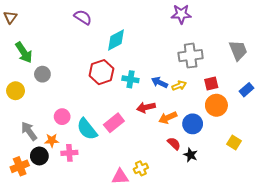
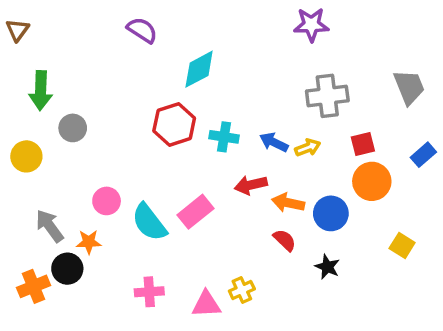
green arrow: (24, 52) -> (41, 91), turned 35
orange arrow: (168, 118) -> (288, 203), turned 36
red semicircle: (174, 144) -> (285, 240), moved
pink cross: (69, 153) -> (149, 292), moved

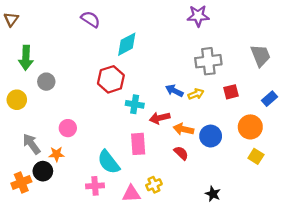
cyan cross: (224, 137) -> (135, 104), moved
orange circle: (372, 181) -> (250, 127), moved
pink rectangle: (196, 212) -> (138, 144), moved, turned -55
cyan semicircle: (149, 222) -> (109, 162), moved
black star: (327, 267) -> (213, 194), moved

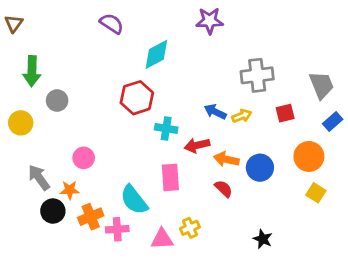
purple star: (198, 16) -> (210, 21), moved
gray trapezoid: (260, 56) -> (321, 85), moved
orange cross: (21, 182) -> (91, 217), moved

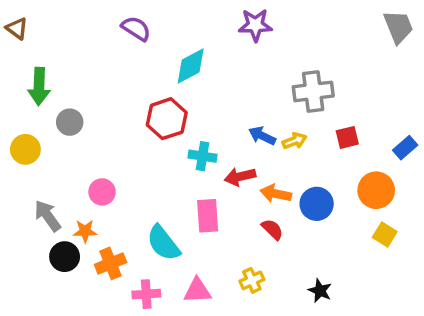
brown triangle: (14, 24) -> (17, 28), turned -30
gray trapezoid: (321, 85) -> (398, 27), moved
yellow cross: (190, 228) -> (252, 280), moved
pink cross: (117, 229) -> (146, 294), moved

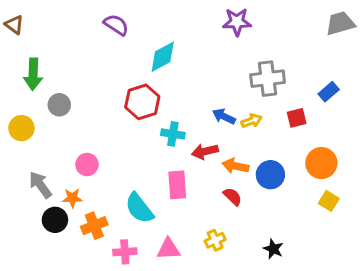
purple star: (255, 25) -> (237, 22), moved
gray trapezoid: (398, 27) -> (340, 23), turned -84
blue rectangle: (405, 148) -> (329, 92), moved

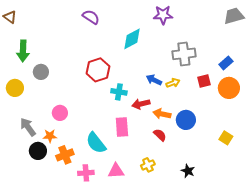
purple semicircle: (116, 25) -> (91, 17), moved
cyan diamond: (163, 57) -> (132, 39), moved
orange circle: (321, 163) -> (229, 88), moved

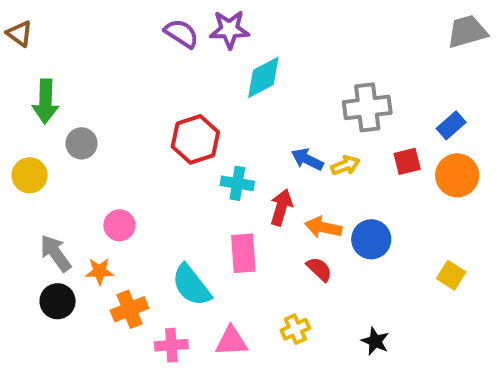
purple star: (163, 15) -> (229, 29), moved
red arrow: (141, 104) -> (281, 207), turned 120
black circle: (38, 151) -> (58, 301), moved

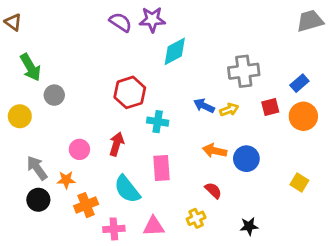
green arrow: (46, 101) -> (30, 67), turned -32
red arrow: (281, 207) -> (117, 144), moved
red semicircle: (319, 269) -> (213, 190), moved
black star: (375, 341) -> (249, 226), turned -30

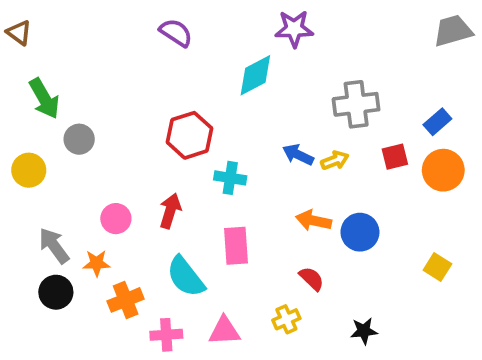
purple star: (152, 20) -> (294, 29), moved

